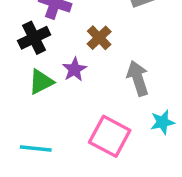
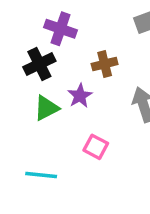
brown cross: (99, 38) -> (105, 64), turned 30
pink square: (110, 136) -> (96, 147), moved, size x0.6

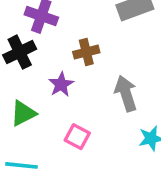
green triangle: (46, 108) -> (23, 113), moved

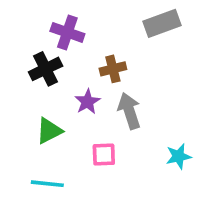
gray arrow: (126, 93) -> (129, 111), moved
pink square: (77, 137) -> (104, 155), turned -30

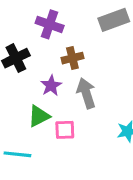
purple cross: (67, 32) -> (50, 24), moved
green triangle: (49, 131) -> (39, 116), moved

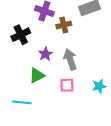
brown cross: (72, 58) -> (64, 25), moved
pink square: (65, 130) -> (67, 85), moved

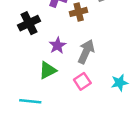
gray arrow: (70, 59) -> (86, 52), turned 42
pink square: (67, 85) -> (82, 81), turned -32

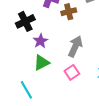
purple star: (58, 45) -> (40, 41), moved
cyan line: (30, 101) -> (26, 90), turned 54

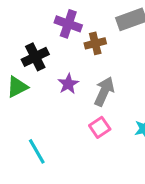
purple star: (40, 41) -> (68, 84), moved
green triangle: (42, 63) -> (17, 87), moved

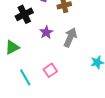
green triangle: (17, 87) -> (12, 47), moved
pink square: (100, 127) -> (50, 70), moved

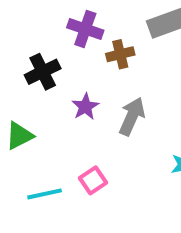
cyan line: (25, 77) -> (45, 194), turned -72

